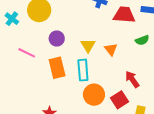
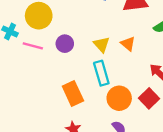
pink line: (27, 53) -> (33, 46), moved
orange rectangle: (57, 68) -> (73, 94), moved

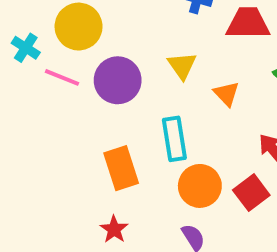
purple circle: (65, 44) -> (118, 80), size x1.5
yellow triangle: (102, 44) -> (182, 66), moved

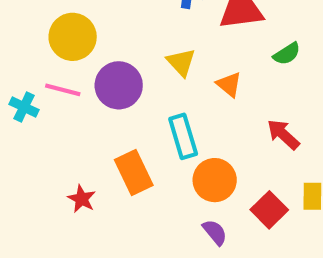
cyan cross: (26, 48) -> (24, 107), moved
red square: (251, 193) -> (269, 210), moved
red star: (114, 229) -> (82, 199), moved

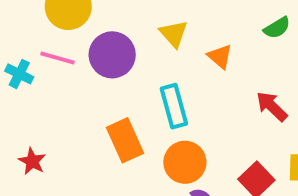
orange circle: (215, 180) -> (185, 162), moved
red star: (82, 199) -> (32, 161), moved

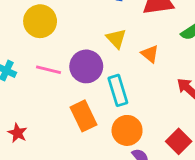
purple circle: (112, 55) -> (86, 66), moved
pink line: (58, 58) -> (49, 70), moved

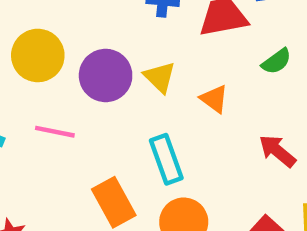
purple circle: (86, 66) -> (106, 75), moved

